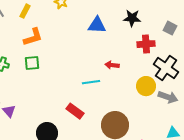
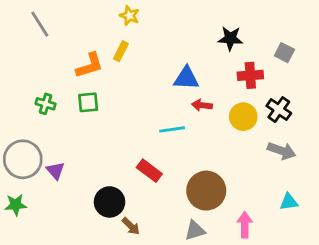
yellow rectangle: (25, 11) -> (121, 51), moved
blue triangle: (97, 25) -> (186, 78), moved
black cross: (166, 68) -> (279, 110), size x0.7
yellow circle: (146, 86) -> (243, 117), moved

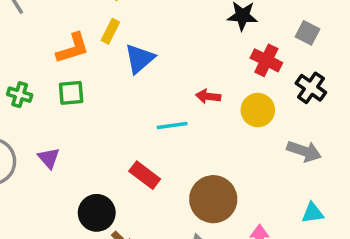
red cross: (250, 75) -> (266, 60), turned 30
blue triangle: (186, 78) -> (140, 59), moved, turned -44
black cross: (279, 110) -> (311, 88), moved
purple triangle: (55, 171) -> (49, 158), moved

